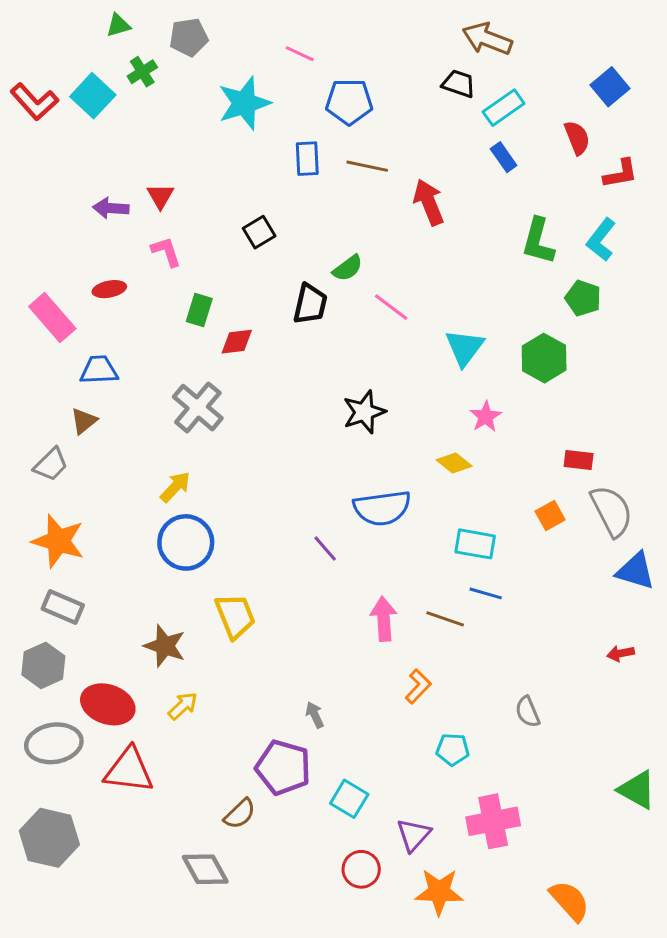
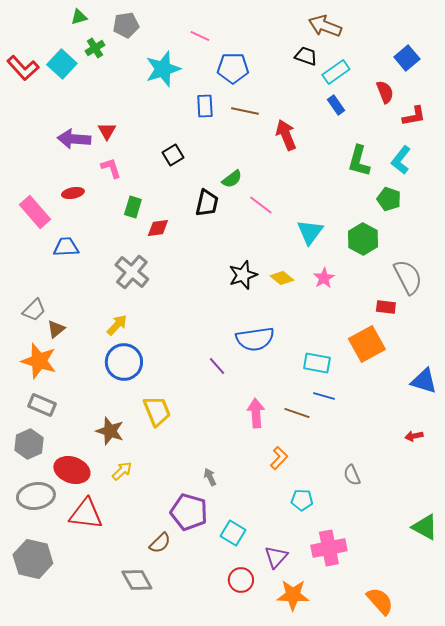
purple arrow: (111, 208) -> (74, 139), size x1.4
brown triangle: (84, 421) -> (56, 329), moved
yellow diamond: (454, 463) -> (282, 278), moved
gray semicircle: (612, 511) -> (408, 277), moved
orange square: (550, 515) -> (367, 344), size x1.8

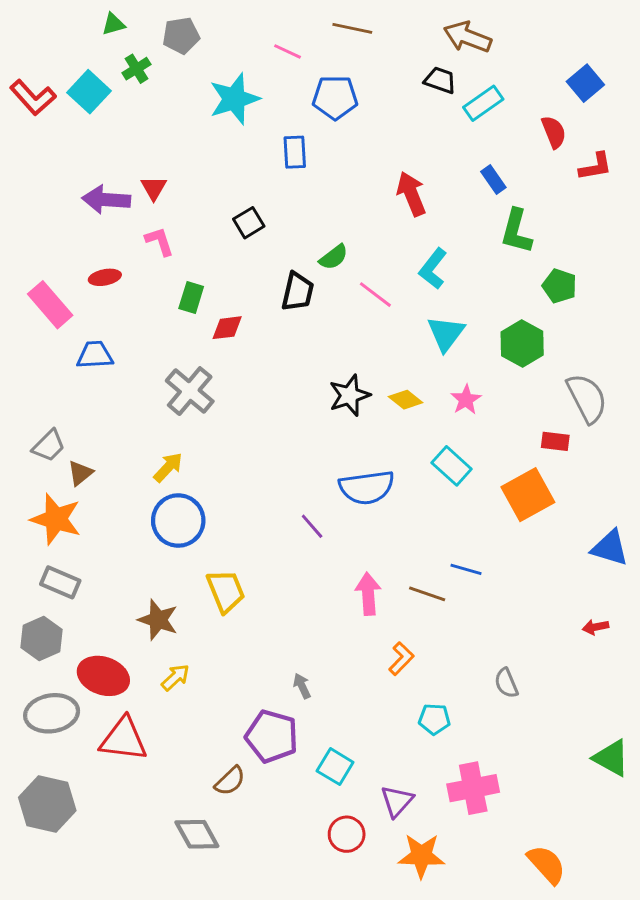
blue rectangle: (336, 105) -> (493, 179), moved
brown line: (245, 111) -> (352, 28), moved
cyan L-shape: (401, 160) -> (433, 269), moved
cyan rectangle: (317, 363) -> (452, 466), moved, turned 32

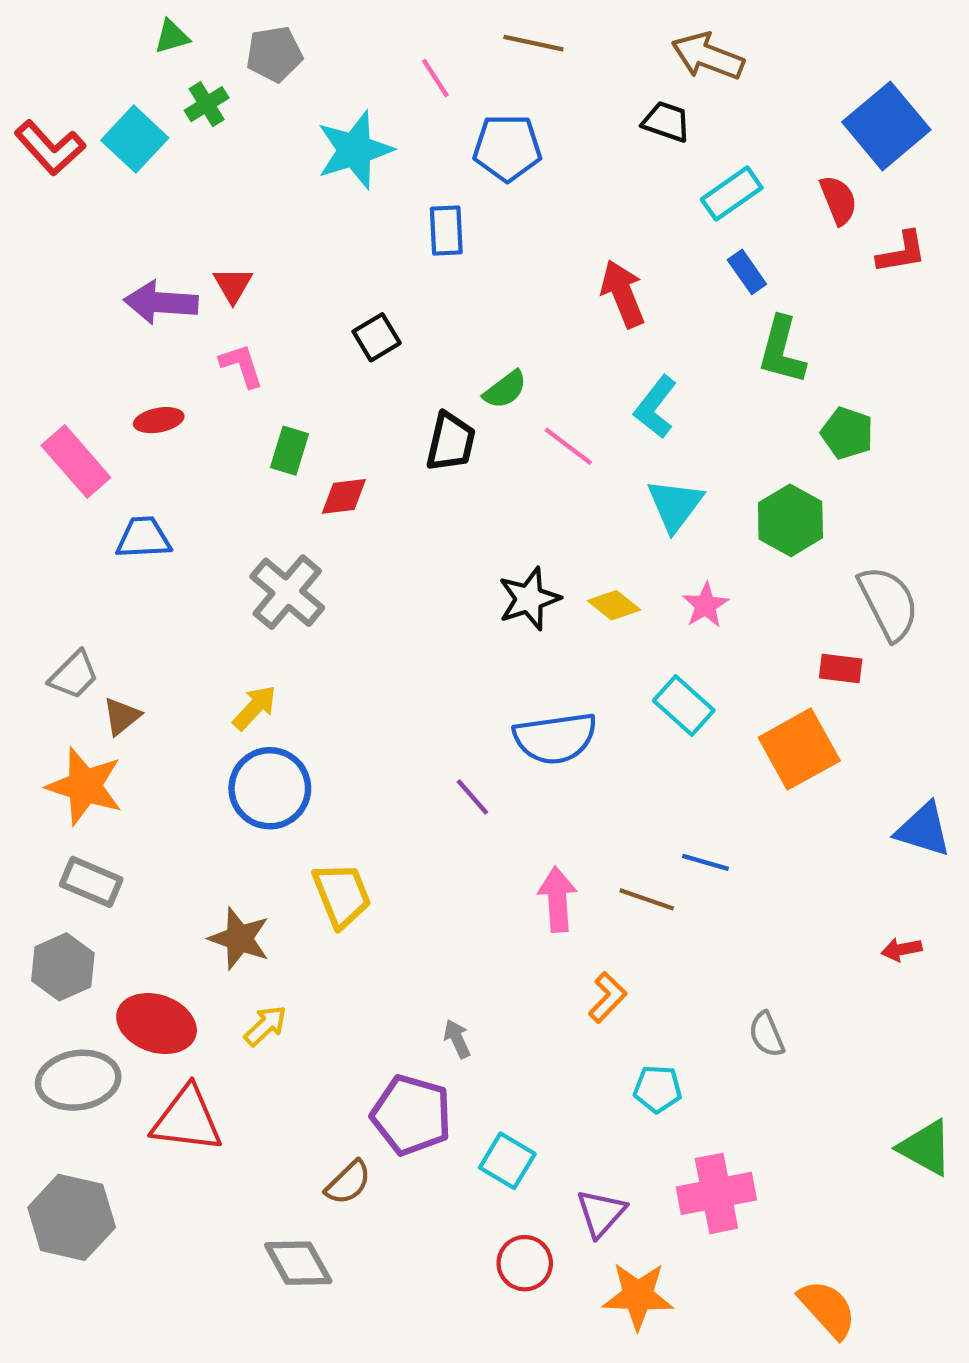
pink line: (288, 51) -> (435, 78), turned 32
blue square: (585, 83) -> (886, 126), size x1.5
cyan rectangle: (483, 103) -> (732, 194), moved

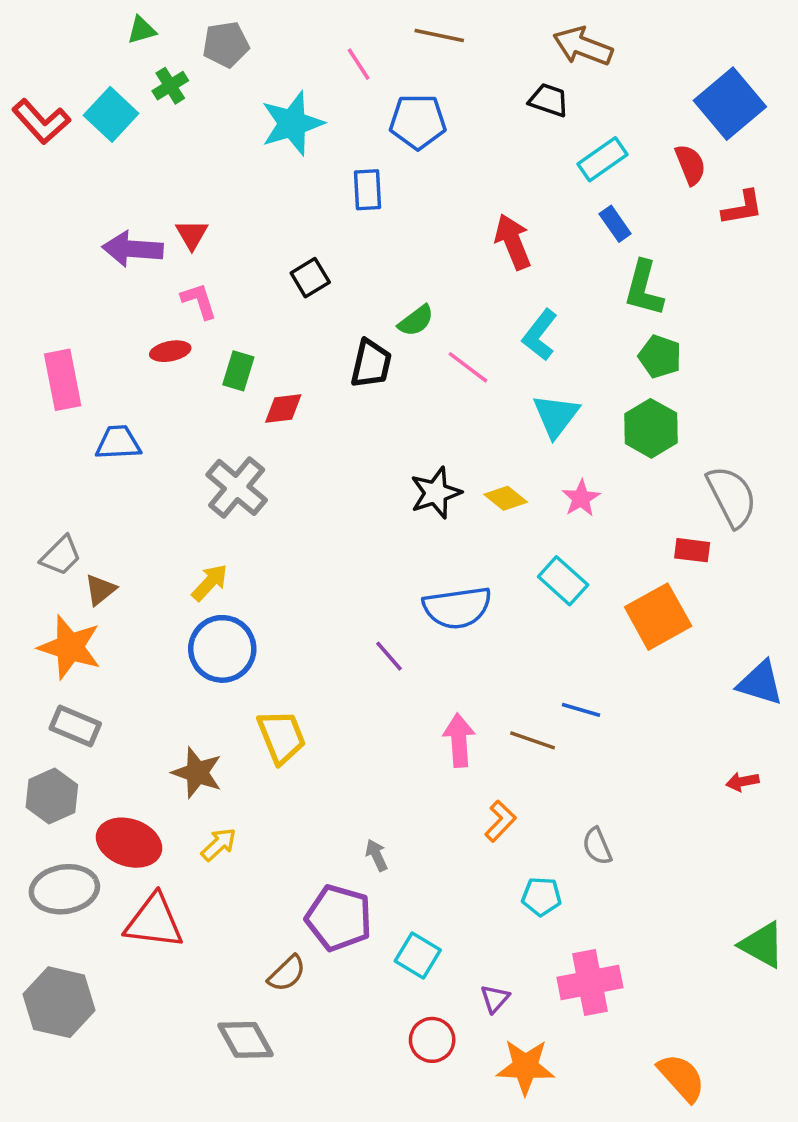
red ellipse: (159, 420) -> (170, 351), moved
green pentagon: (847, 433) -> (660, 357), moved
pink rectangle: (76, 461) -> (63, 380), turned 30
gray semicircle: (767, 1034) -> (597, 846), moved
purple triangle: (601, 1213) -> (495, 999), size x0.7

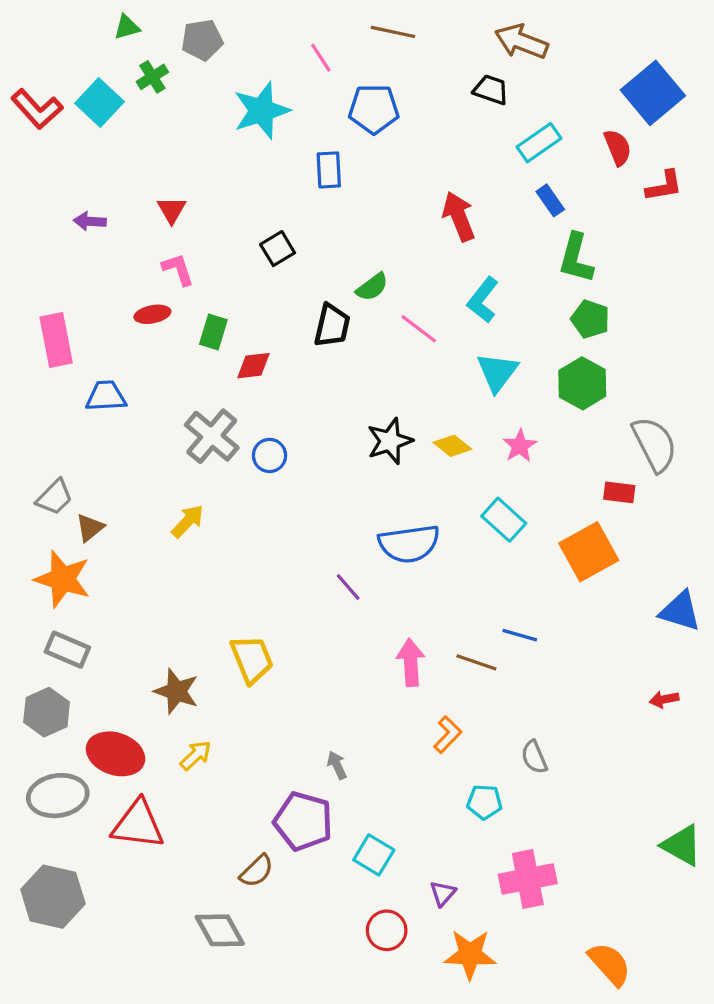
purple arrow: (133, 249) -> (90, 221), moved, size x0.6
blue circle: (222, 649) -> (270, 455), moved, size x0.6

